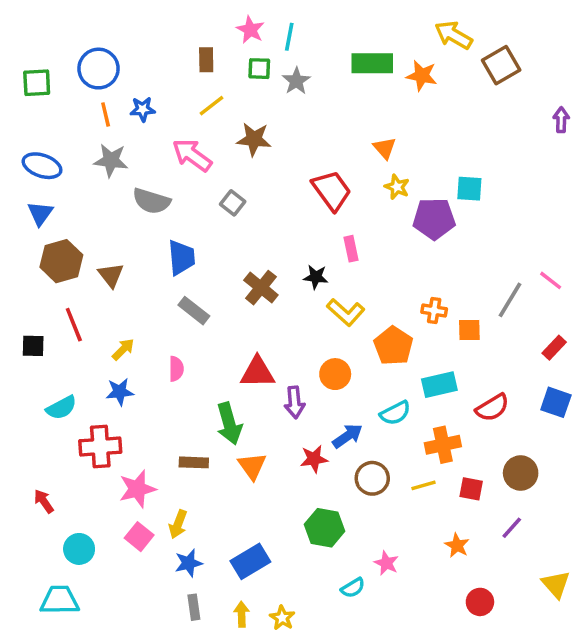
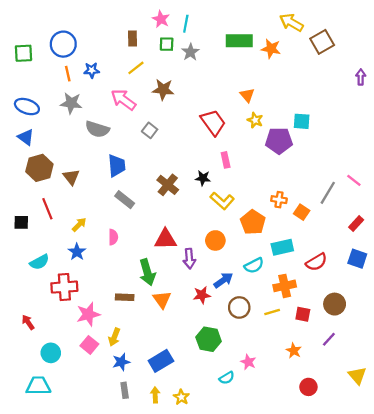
blue triangle: (40, 213) -> (26, 137), turned -30
orange square: (469, 330) -> (302, 212), turned 35
blue star: (120, 392) -> (77, 252), turned -30

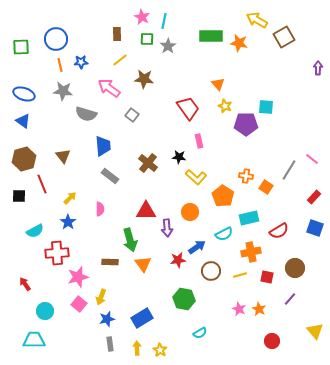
brown hexagon: (39, 168) -> (24, 159), moved
pink star: (248, 362) -> (239, 309), moved

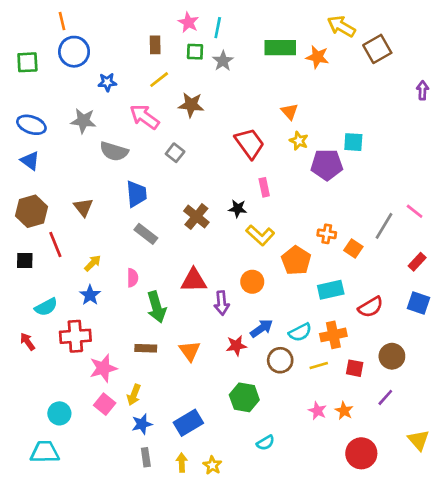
orange line: (60, 65) -> (62, 21), moved
cyan semicircle: (224, 234) -> (300, 332), moved
green arrow: (130, 240) -> (156, 307), moved
red arrow: (25, 284) -> (27, 342), moved
red circle: (272, 341) -> (361, 453), size x1.5

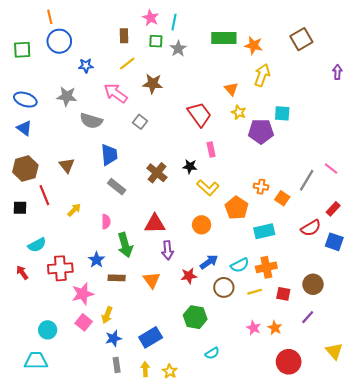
yellow arrow: (341, 26) -> (262, 75), moved, turned 80
blue star: (90, 295) -> (96, 260), moved
purple arrow: (222, 303) -> (168, 250), moved
red semicircle: (371, 307) -> (311, 228), moved

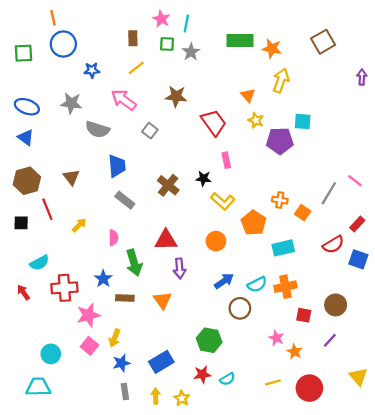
brown star: (153, 84) -> (176, 96), moved
red star: (189, 276) -> (202, 374), moved
yellow line: (255, 292) -> (273, 382), moved
pink star: (254, 328) -> (276, 338), moved

